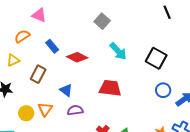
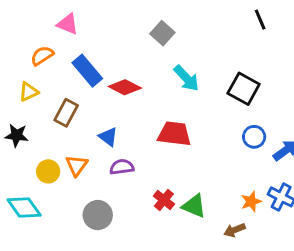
blue rectangle: (52, 46) -> (87, 71), size x1.5

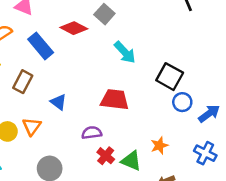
red diamond: (125, 87) -> (74, 28), moved
black square: (244, 89) -> (170, 77), moved
purple semicircle: (122, 167) -> (92, 133), moved
orange star: (251, 201) -> (159, 145), moved

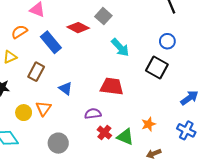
blue circle: (182, 102) -> (167, 41), moved

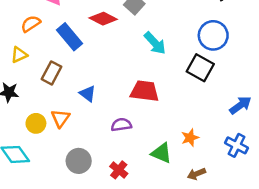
blue circle: (167, 41) -> (213, 35), size x1.5
red cross: (104, 133) -> (119, 170), moved

